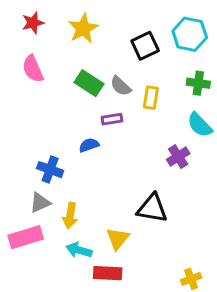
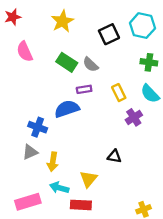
red star: (33, 23) -> (13, 17), moved
yellow rectangle: (151, 98) -> (119, 93), moved, turned -35
blue semicircle: (89, 145) -> (67, 109), size x1.6
black triangle: (152, 208) -> (114, 156), size x0.6
pink rectangle: (26, 237) -> (28, 202), moved

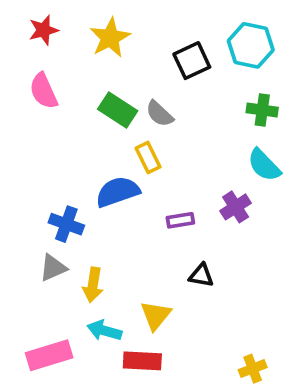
red star: (13, 17) -> (43, 30), moved
purple rectangle: (84, 89) -> (180, 220), moved
yellow rectangle: (119, 93) -> (148, 158), moved

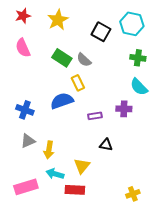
black square: (192, 61) -> (101, 32), turned -36
purple cross: (236, 207) -> (124, 109), turned 35
blue cross: (66, 224) -> (25, 110), moved

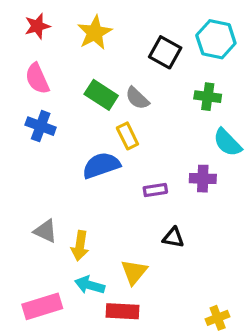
green cross: (138, 58) -> (208, 97), moved
blue cross: (25, 110) -> (41, 126), moved
gray triangle: (28, 141) -> (45, 231), turned 49

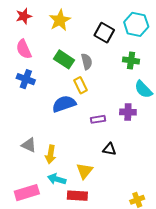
gray semicircle: (137, 98) -> (87, 62), turned -147

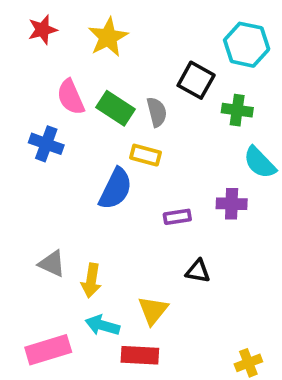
black square: (104, 33) -> (196, 80), moved
pink semicircle: (24, 49) -> (71, 97), moved
yellow rectangle: (80, 85) -> (145, 155), turned -49
blue semicircle: (64, 104) -> (116, 189), turned 135

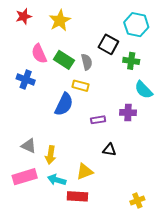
yellow triangle: (153, 310) -> (85, 172), turned 30
pink rectangle: (48, 350) -> (25, 177), moved

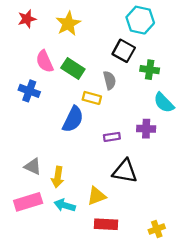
cyan hexagon: (136, 25) -> (140, 20), moved
gray semicircle: (87, 62) -> (110, 80), moved
black triangle: (109, 150) -> (125, 171), size x1.6
red rectangle: (77, 196) -> (106, 224), moved

